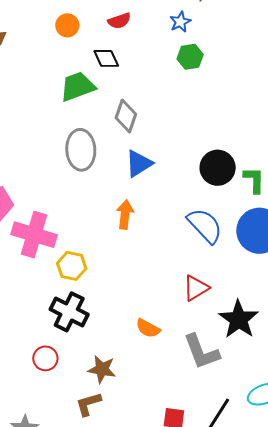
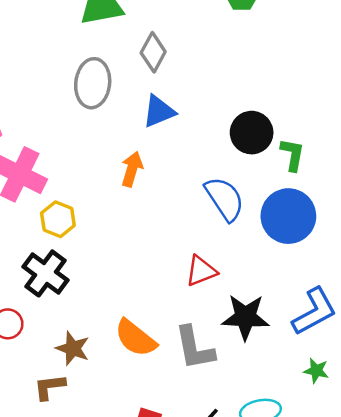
black star: (239, 319) -> (245, 317), turned 30
orange semicircle: (148, 328) -> (136, 338), moved, size x1.5

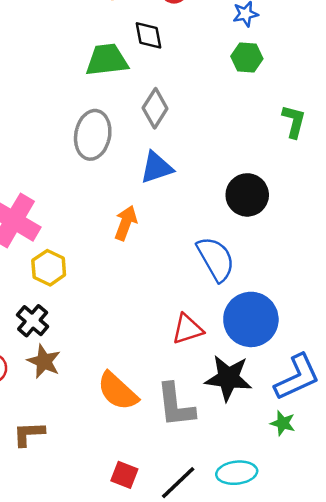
green L-shape: (292, 155) -> (294, 121), moved
blue circle: (288, 216) -> (251, 319), moved
black cross: (46, 273) -> (33, 321), size x0.7
brown star: (73, 348) -> (44, 361), moved
green star: (316, 371) -> (283, 423), moved

